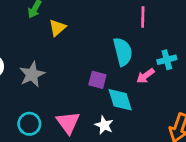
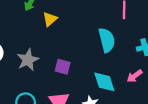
pink arrow: (145, 76) -> (135, 76), moved
purple square: (97, 80) -> (63, 67), moved

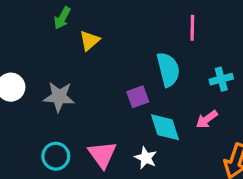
gray star: (28, 60) -> (59, 97), turned 30
purple square: (63, 67) -> (138, 97), moved, turned -35

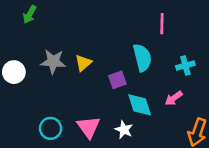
green arrow: (62, 18) -> (30, 14), moved
yellow triangle: (90, 41) -> (83, 63), moved
gray star: (59, 97) -> (53, 62), moved

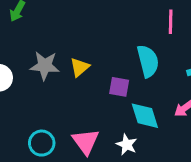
purple square: (117, 80) -> (119, 87), turned 30

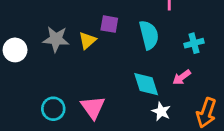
purple square: (119, 87) -> (109, 24), moved
white star: (127, 145) -> (161, 111), moved

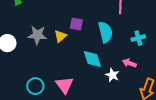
pink arrow: (182, 77) -> (129, 63), turned 56
cyan diamond: (146, 84) -> (92, 59), moved
white star: (161, 111) -> (112, 75), moved

